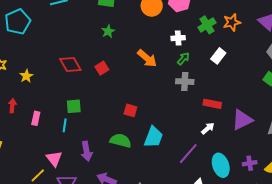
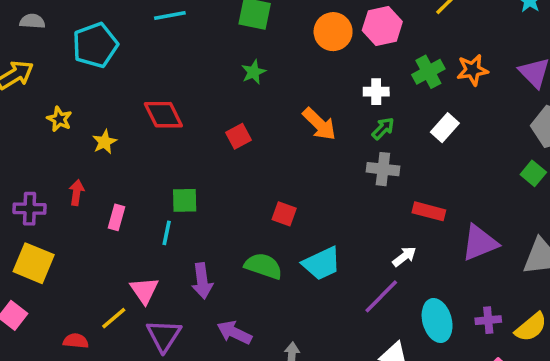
red diamond: (70, 64) -> (163, 115), moved
white arrow: (208, 128) -> (404, 257), moved
cyan trapezoid: (153, 137) -> (322, 264), turned 40

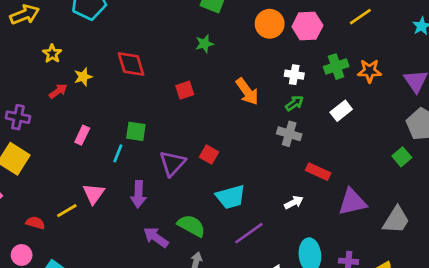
red arrow: (77, 193) -> (58, 91), moved, turned 36
green semicircle: (263, 266) -> (191, 226), moved
purple line: (381, 296) -> (249, 233), moved
purple triangle: (164, 335) -> (172, 163), moved

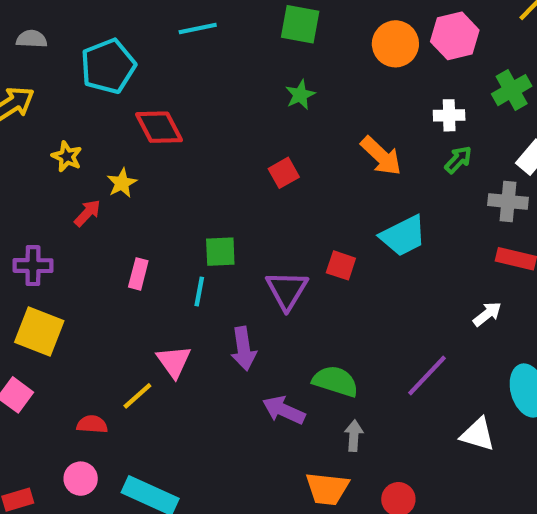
red diamond: (131, 64) -> (159, 127), moved
gray cross: (289, 134) -> (508, 201), moved
cyan trapezoid: (231, 197) -> (403, 236), moved

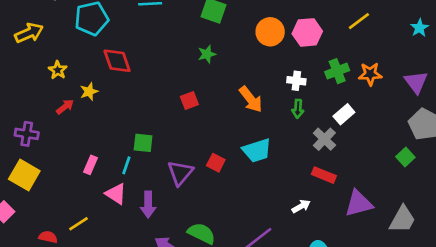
green arrow: (458, 160) -> (298, 109), turned 132
gray cross: (508, 201) -> (324, 139), turned 30
pink rectangle: (138, 274) -> (90, 165), moved
pink triangle: (174, 361) -> (116, 194), moved, turned -30

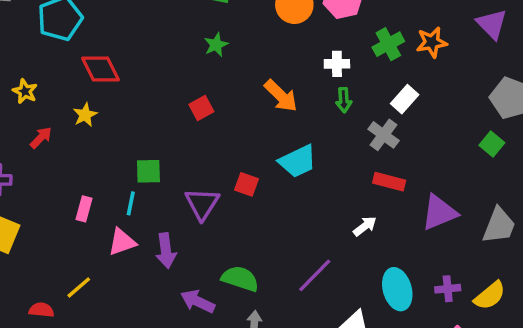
purple triangle: (416, 82) -> (492, 24), moved
yellow star: (89, 92) -> (85, 115), moved
pink triangle: (116, 194) -> (122, 242), turned -45

